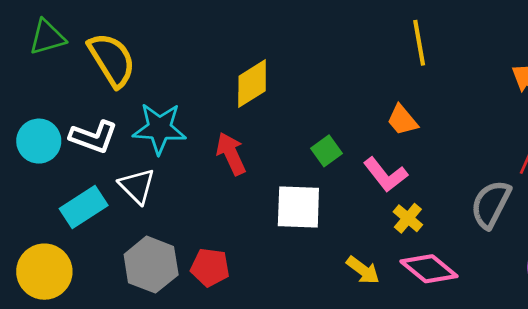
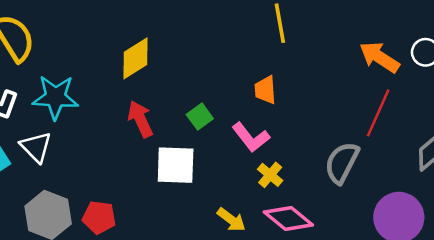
orange trapezoid: (402, 120) -> (265, 90), turned 36
red arrow: (231, 154) -> (140, 119), moved

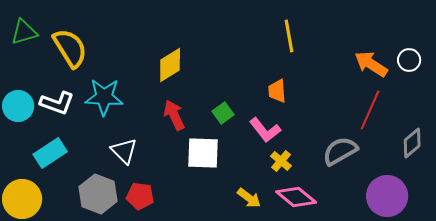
white triangle: (36, 147) -> (124, 151), moved
gray semicircle: (342, 163) -> (340, 151), turned 33

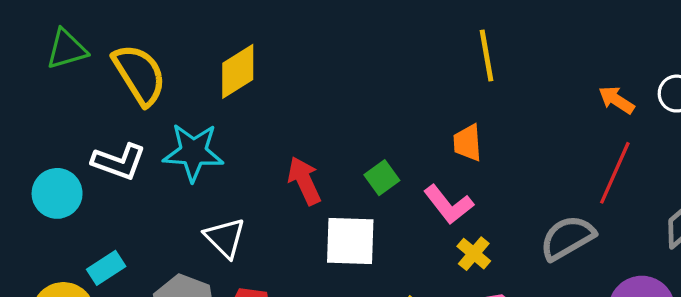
orange arrow: (371, 64) -> (616, 100), size x0.7
yellow diamond: (170, 65) -> (238, 71), moved
cyan circle: (18, 106) -> (57, 193), moved
cyan rectangle: (50, 153) -> (106, 268), moved, size x0.7

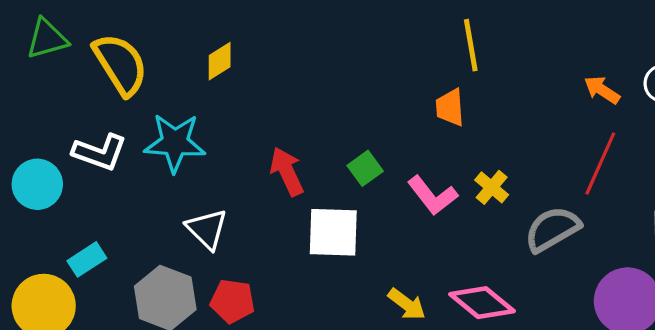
yellow diamond: (238, 71) -> (220, 61), size x0.7
orange trapezoid: (467, 143) -> (450, 107), moved
yellow cross: (474, 254) -> (492, 187), moved

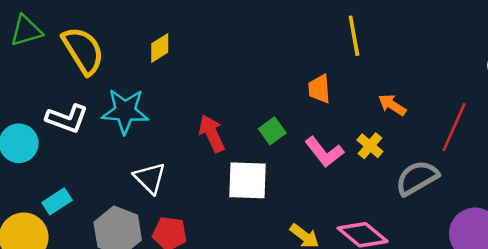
orange arrow: (602, 90) -> (392, 105), moved
orange trapezoid: (450, 107) -> (319, 89), moved

